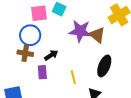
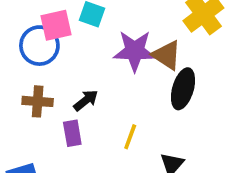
blue circle: (30, 35) -> (39, 46), moved
black ellipse: (104, 66) -> (183, 89), moved
yellow line: (73, 77) -> (130, 137), turned 40

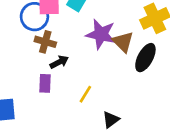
black ellipse: (183, 89) -> (145, 58), moved
brown cross: (38, 101) -> (45, 42), moved

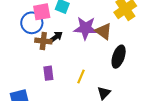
black ellipse: (145, 58) -> (119, 57), moved
black arrow: (59, 62) -> (56, 37), moved

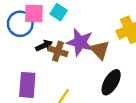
brown cross: (43, 41) -> (58, 51), moved
purple rectangle: (48, 73) -> (27, 85), size x1.5

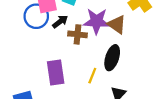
black arrow: (44, 46) -> (60, 22), moved
black ellipse: (111, 82) -> (112, 58), moved

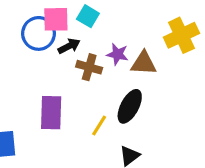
purple star: (97, 21) -> (118, 54), size x0.6
brown triangle: (117, 24) -> (144, 63), turned -42

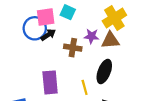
yellow cross: (181, 35) -> (114, 18), moved
black arrow: (69, 46) -> (48, 35), moved
yellow line: (99, 126) -> (85, 87), turned -40

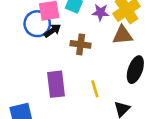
purple star: (91, 36) -> (100, 12), moved
black ellipse: (104, 71) -> (135, 70), moved

